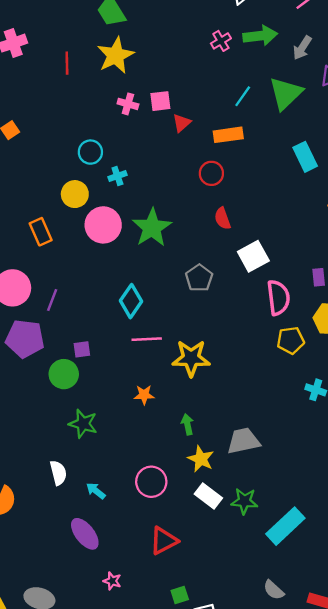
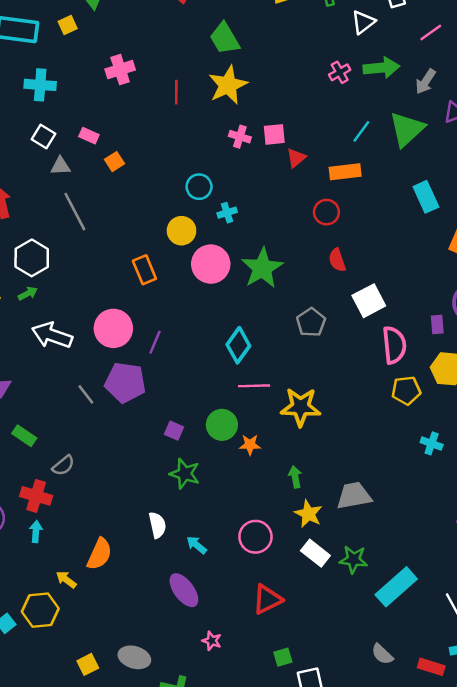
purple square: (82, 349) -> (174, 431), moved, turned 30
green circle: (64, 374) -> (222, 425), moved

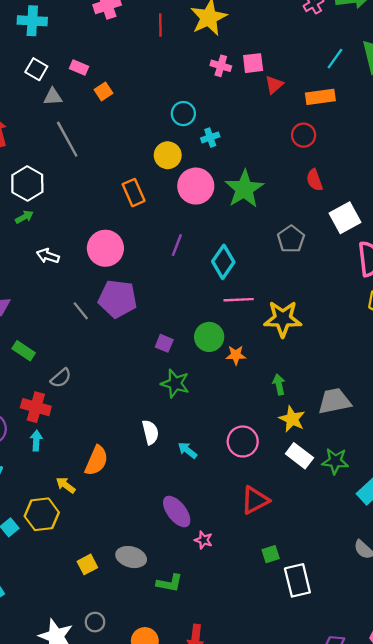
white arrow: (52, 335) -> (48, 256), size x0.6
purple line: (155, 342) -> (177, 245), moved
purple ellipse: (184, 590) -> (177, 511), moved

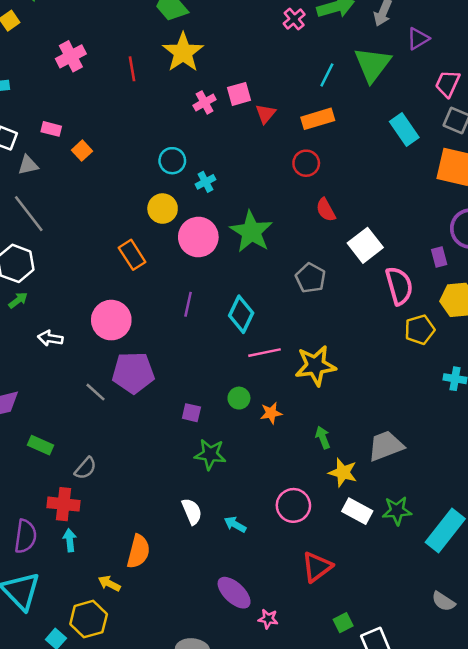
pink cross: (221, 66) -> (205, 102), turned -36
gray line: (67, 139) -> (29, 214), moved
green circle: (209, 337) -> (239, 398), size x0.7

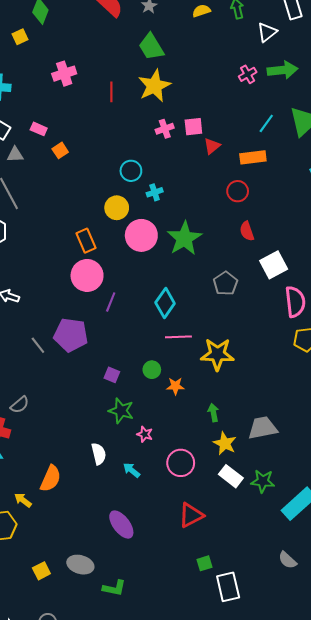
purple line: (188, 304) -> (111, 302), moved
pink circle: (111, 320) -> (87, 275), moved
pink star: (268, 619) -> (145, 434), moved

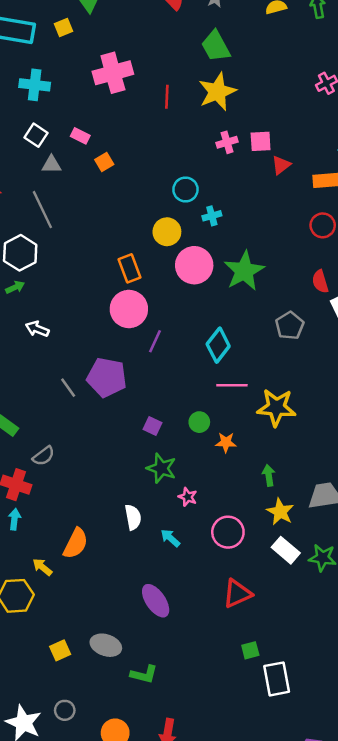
pink cross: (64, 74) -> (113, 73), size x1.4
red circle: (238, 191) -> (323, 225), moved
red semicircle: (247, 231) -> (320, 281), moved

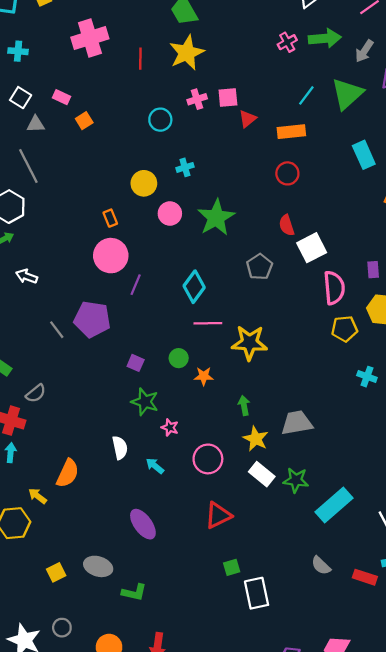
cyan cross: (35, 85) -> (18, 51), size x0.7
cyan circle: (186, 190) -> (160, 120), moved
pink circle: (194, 265) -> (170, 214), size x0.7
orange rectangle: (129, 268) -> (110, 218), size x0.7

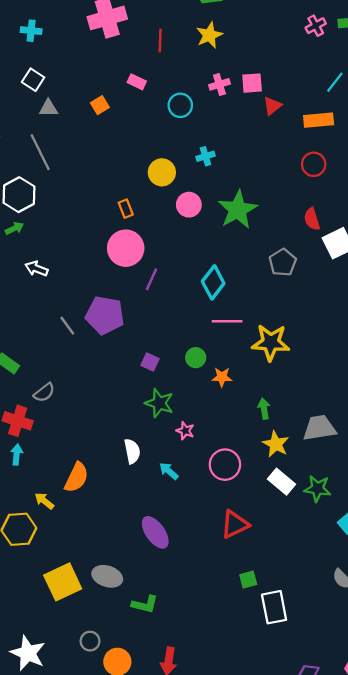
yellow star: (187, 53) -> (209, 35), size x0.7
pink rectangle: (61, 97) -> (137, 82), moved
yellow square: (56, 572) -> (63, 582), size x1.8
gray circle: (62, 628) -> (90, 641), moved

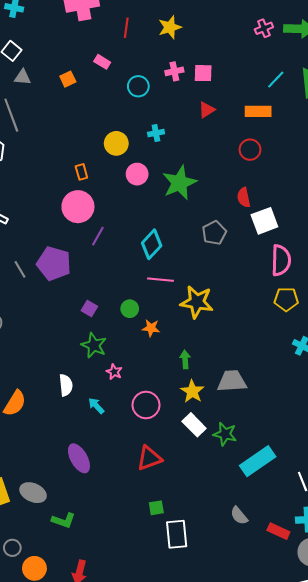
red triangle: (272, 106) -> (207, 110), moved

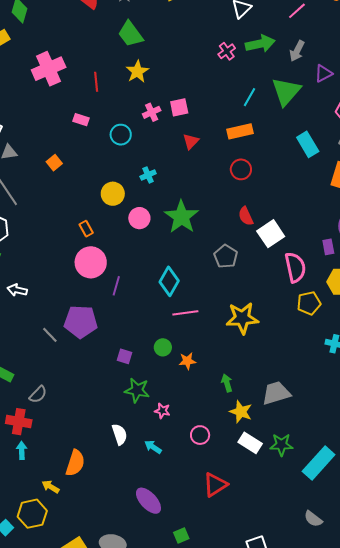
orange square: (68, 79) -> (54, 163), moved
yellow star: (197, 302) -> (242, 318), moved
pink circle: (146, 405) -> (200, 435), size x0.7
green square: (156, 508) -> (181, 535), moved

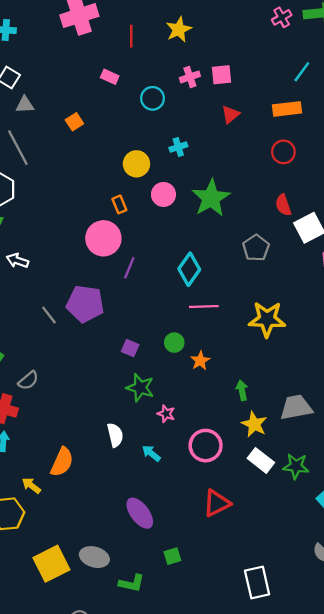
orange rectangle: (86, 229) -> (119, 204), moved
orange star: (187, 361) -> (200, 361), turned -30
pink circle: (200, 435) -> (206, 446), size x1.5

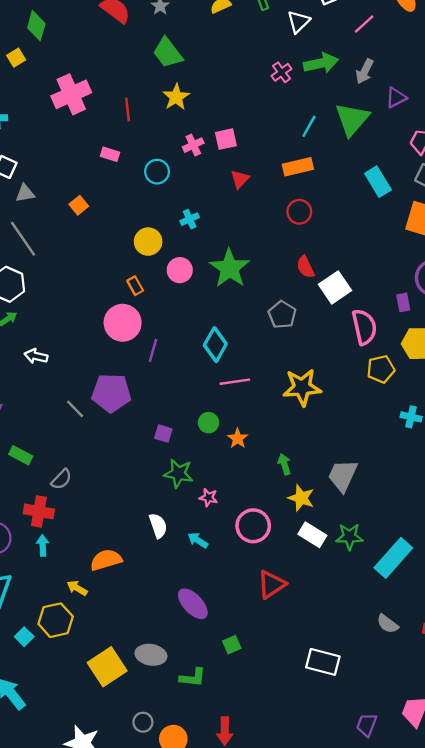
gray trapezoid: (296, 407) -> (343, 476), turned -48
orange semicircle: (62, 462) -> (106, 560), turned -124
white rectangle: (257, 582) -> (323, 662), turned -56

